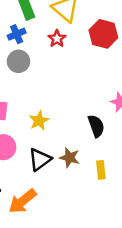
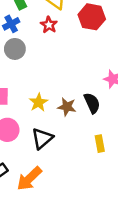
brown star: (70, 158) -> (67, 107), moved

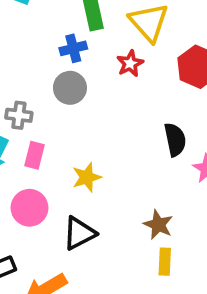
black semicircle: (92, 103) -> (175, 140), moved
brown star: (67, 107) -> (158, 225), moved

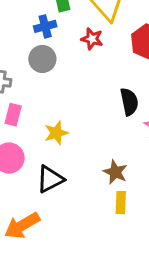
red star: (130, 63) -> (92, 39), turned -30

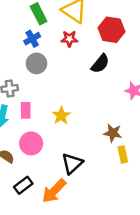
black semicircle: (129, 102) -> (100, 64), moved, turned 66
black triangle: (50, 179) -> (72, 163), moved

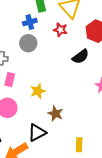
brown star: (113, 133) -> (55, 114), moved
yellow rectangle: (123, 155) -> (79, 145), moved

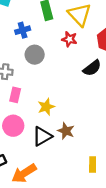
blue cross: (30, 22) -> (23, 30), moved
black triangle: (37, 133) -> (42, 136), moved

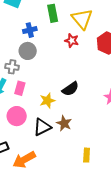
gray circle: (35, 55) -> (28, 51), moved
black semicircle: (92, 68) -> (70, 89), moved

